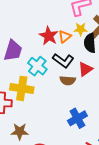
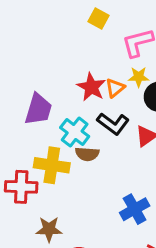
brown semicircle: (68, 80) -> (87, 154), moved

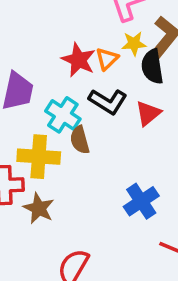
brown semicircle: (87, 154) -> (80, 140), turned 75
brown star: (49, 229) -> (39, 208), moved, turned 30

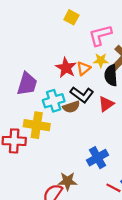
cyan cross: (63, 115) -> (54, 101), turned 35
brown semicircle: (80, 140) -> (71, 107), moved, turned -98
brown star: (39, 208) -> (67, 181), moved, turned -30

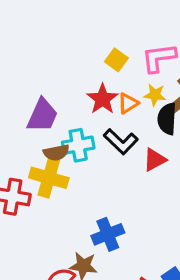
yellow square: (71, 17) -> (116, 60), moved
brown semicircle: (71, 107) -> (56, 153), moved
blue cross: (98, 158) -> (108, 234), moved

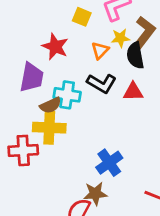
red star: (103, 99) -> (55, 47), moved
cyan cross: (78, 145) -> (67, 95), turned 32
red triangle: (155, 160) -> (133, 92), turned 40

